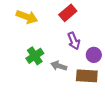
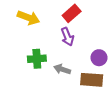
purple arrow: (74, 41) -> (67, 37), moved
green cross: (35, 56) -> (37, 59), turned 30

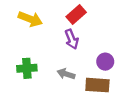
green cross: (37, 59) -> (27, 68), moved

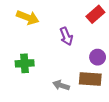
red rectangle: (76, 15) -> (95, 14), moved
gray arrow: (66, 74) -> (61, 85), moved

